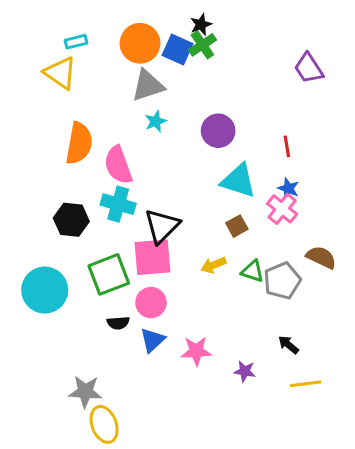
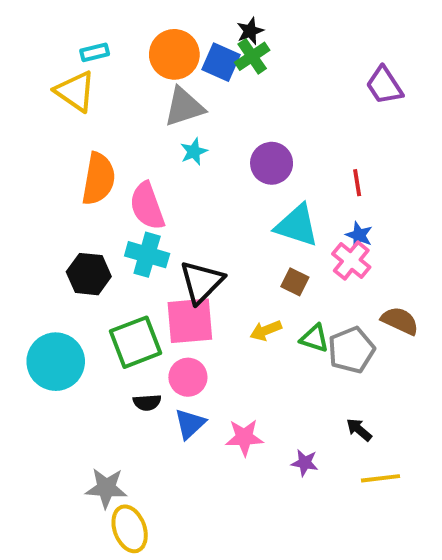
brown square: (237, 226) -> (295, 282), turned -35

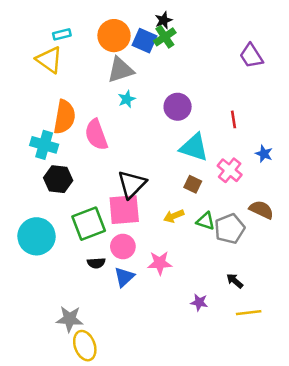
blue star: (359, 235) -> (264, 154), moved
cyan cross: (147, 255) -> (44, 145), moved
pink star: (244, 437) -> (160, 263), moved

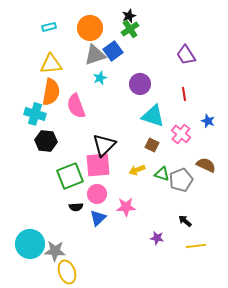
blue square: (144, 41) -> (113, 51), moved, turned 30
purple trapezoid: (251, 56) -> (186, 55), moved
yellow triangle: (49, 60) -> (51, 64), moved, turned -40
cyan circle: (36, 236) -> (30, 244), moved

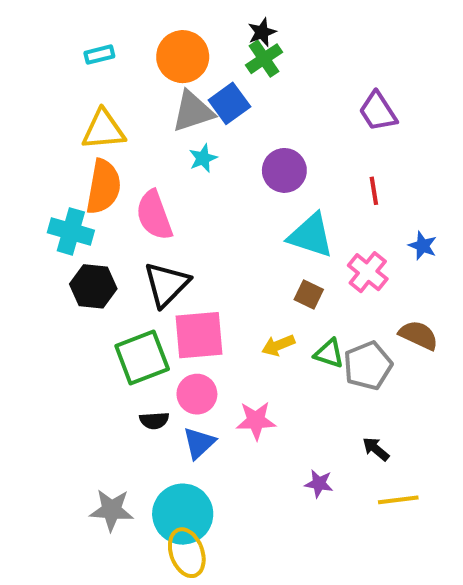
black triangle: (104, 145) -> (166, 284), moved
cyan circle: (30, 244) -> (183, 514), moved
yellow ellipse: (67, 272) -> (187, 553), moved

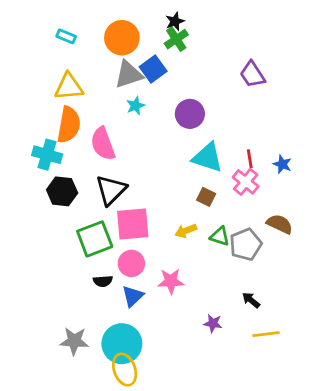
cyan rectangle: (99, 55) -> (66, 36), turned 36
red line: (374, 191) -> (250, 159), moved

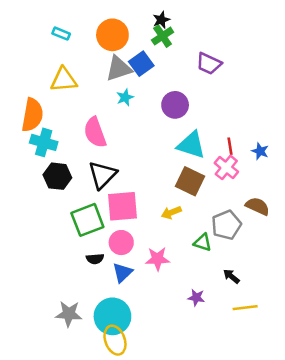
purple trapezoid: (252, 74) -> (209, 64), moved, turned -32
orange semicircle: (69, 125) -> (32, 115), moved
brown square: (206, 197) -> (190, 181), size x1.6
green triangle: (220, 236) -> (203, 243), moved

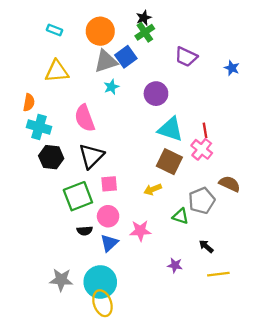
orange semicircle: (32, 115) -> (29, 102), size x0.6
blue star: (260, 151) -> (232, 68), moved
pink square: (122, 206) -> (109, 184), size x0.6

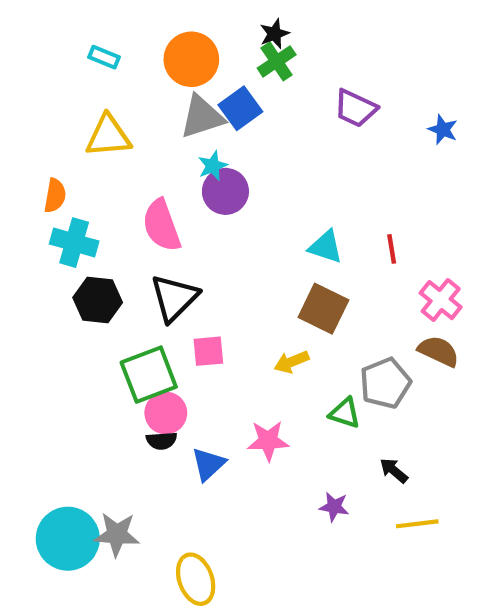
purple circle: (156, 94) -> (225, 191), moved
cyan triangle: (170, 129) -> (326, 247), size x0.7
pink cross: (202, 149) -> (441, 300), moved
pink circle: (108, 216) -> (166, 413), moved
cyan circle: (100, 282) -> (68, 539), moved

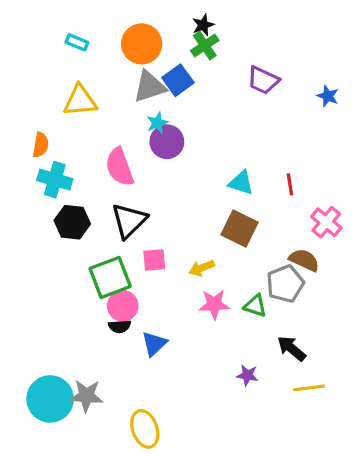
brown semicircle: (439, 351) -> (304, 260), moved
yellow arrow: (292, 362) -> (202, 268), moved
pink star: (268, 441) -> (214, 304), moved
black arrow: (394, 471) -> (292, 348), size x1.4

